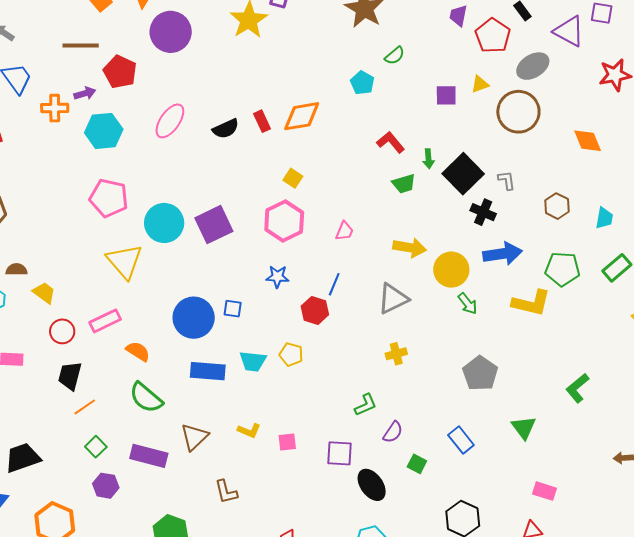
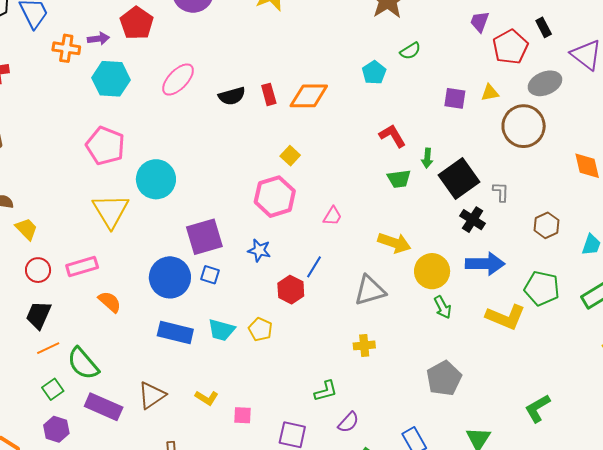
purple square: (214, 225) -> (204, 237), moved
green semicircle: (146, 398) -> (83, 364), moved

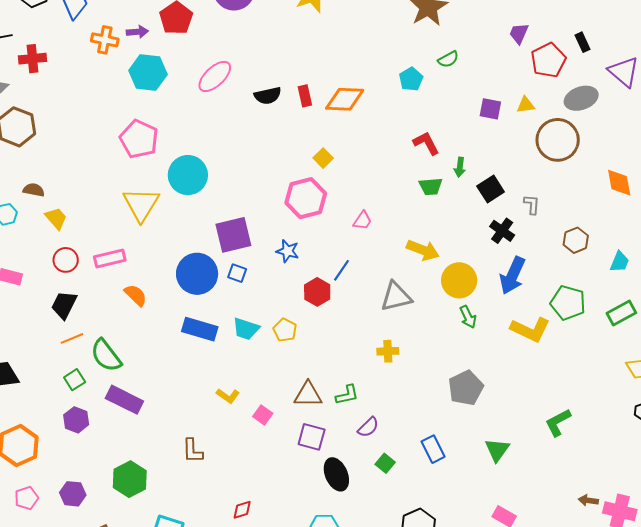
black square: (459, 178) -> (491, 189), size x0.7
blue arrow: (485, 264) -> (512, 275), turned 111
brown triangle: (152, 395) -> (308, 395), moved, turned 32
pink square: (242, 415) -> (263, 415), turned 30

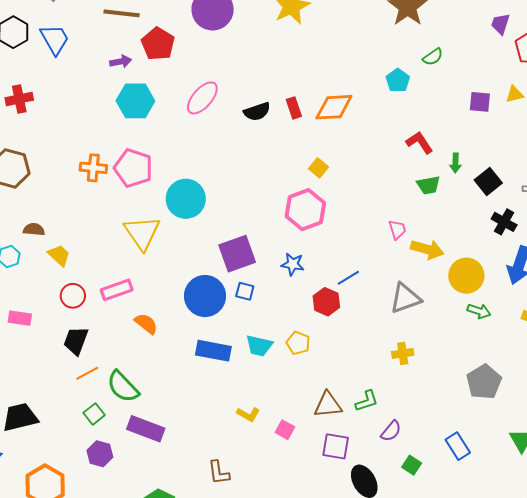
orange cross: (105, 40) -> (93, 168), moved
pink trapezoid: (362, 220) -> (397, 230), moved, turned -45
blue line: (342, 270) -> (348, 278), turned 30
green arrow: (468, 317) -> (479, 311), turned -40

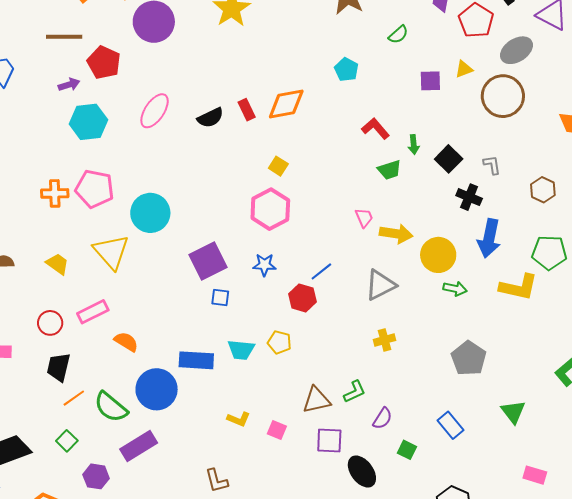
green semicircle: (433, 57) -> (398, 35), moved
yellow trapezoid: (59, 255) -> (57, 264), moved
blue circle: (205, 296) -> (157, 389), moved
green square: (94, 414) -> (67, 441), moved
purple rectangle: (146, 429) -> (139, 446), turned -45

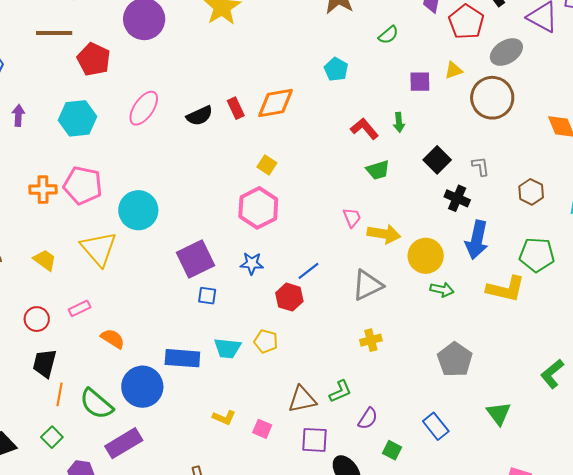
purple arrow: (69, 85) -> (18, 115), moved, turned -70
green arrow: (414, 144) -> (399, 122), moved
pink rectangle: (93, 312) -> (80, 308), size x0.7
orange line: (74, 398) -> (60, 394), turned -45

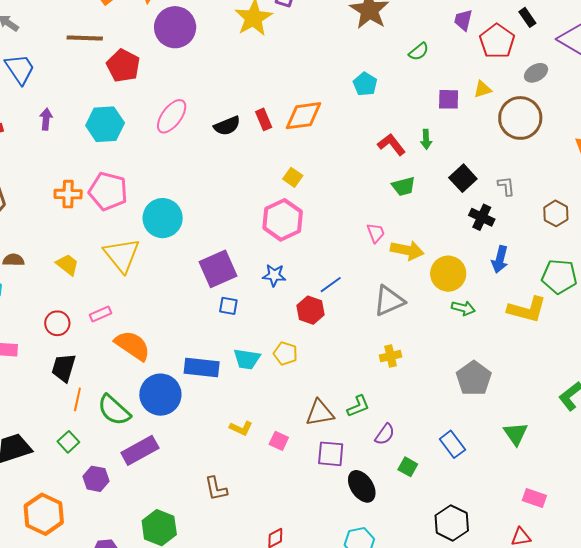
gray ellipse: (506, 52) -> (536, 73), size x0.7
blue arrow: (477, 240) -> (500, 259), size x0.7
orange semicircle: (113, 339) -> (132, 346), size x1.5

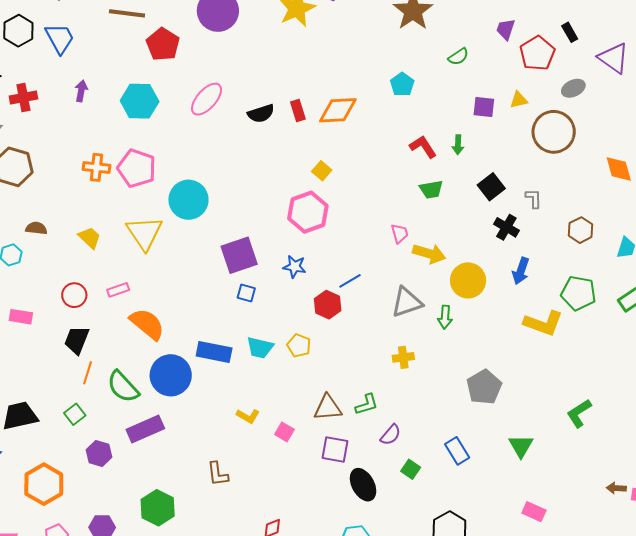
green arrow: (463, 308) -> (445, 317), moved, turned 75

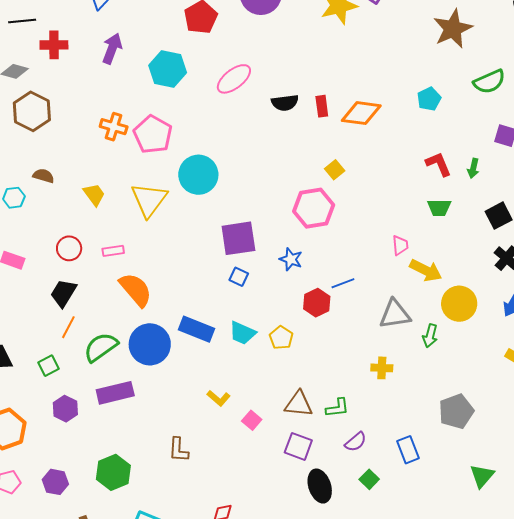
green semicircle: (458, 57) -> (489, 82), size x1.5
purple arrow: (81, 91) -> (112, 49), size x1.4
green semicircle: (123, 387) -> (101, 347), turned 87
blue rectangle: (457, 451) -> (408, 450), moved

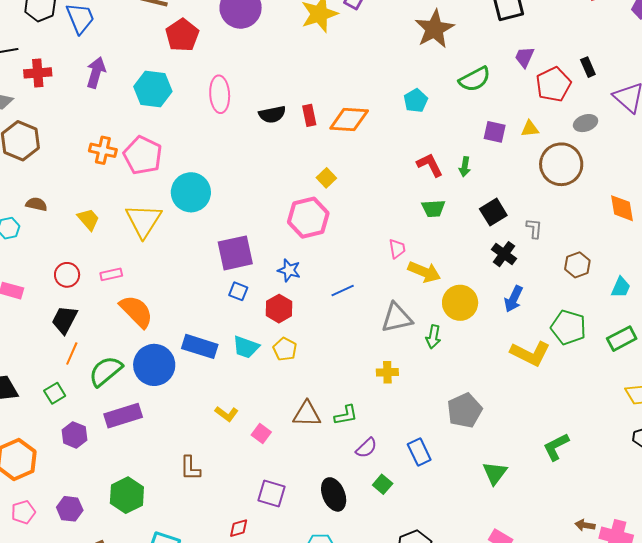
pink ellipse: (234, 79) -> (220, 94), turned -51
red hexagon: (317, 303) -> (279, 309), moved
purple square: (298, 446) -> (271, 494), moved

